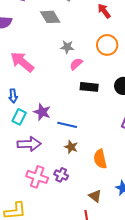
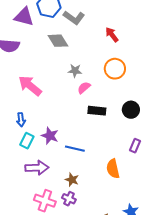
brown star: (71, 147) -> (72, 180), moved
orange semicircle: (100, 159) -> (113, 169), moved

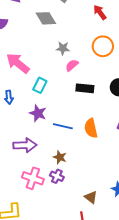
cyan rectangle: (27, 141) -> (40, 85), moved
orange semicircle: (113, 169) -> (91, 128), moved

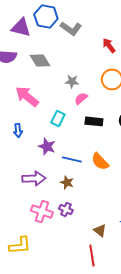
gray diamond: (46, 18) -> (40, 60), moved
cyan rectangle: (40, 85) -> (58, 118), moved
orange semicircle: (91, 128) -> (100, 161), turned -30
brown star: (60, 157) -> (67, 182), moved

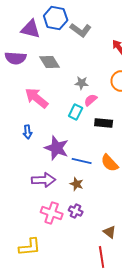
cyan rectangle: (58, 118) -> (76, 112), moved
purple star: (47, 146) -> (57, 148), size x1.4

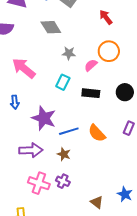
gray diamond: (50, 62) -> (51, 27), moved
pink semicircle: (91, 100) -> (91, 65), moved
blue line: (82, 161) -> (69, 131), turned -30

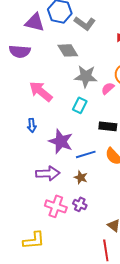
gray star: (69, 53) -> (86, 76), size x1.6
black rectangle: (91, 93) -> (108, 126), moved

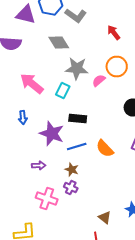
cyan rectangle: (80, 105) -> (63, 90), moved
black rectangle: (108, 126) -> (78, 118), moved
purple arrow: (48, 173) -> (39, 166), size x0.6
purple cross: (80, 204) -> (71, 188), moved

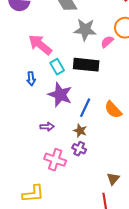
cyan rectangle: (63, 90) -> (57, 67), moved, turned -56
black rectangle: (78, 118) -> (86, 65), moved, size x1.4
blue line: (77, 146) -> (85, 108), turned -48
brown triangle: (105, 218) -> (113, 179), turned 32

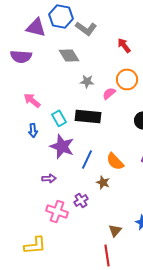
gray star: (85, 30) -> (87, 81), size x0.6
pink arrow: (40, 45) -> (32, 100), moved, size x0.7
brown star: (80, 131) -> (103, 182), moved
purple cross: (79, 149) -> (81, 200), turned 32

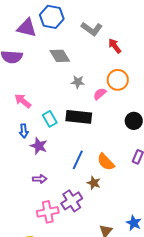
gray L-shape: (86, 28) -> (92, 29), moved
purple star: (62, 146) -> (39, 146), moved, size x0.7
purple cross: (81, 200) -> (72, 201), size x1.5
pink cross: (57, 211) -> (48, 212), turned -30

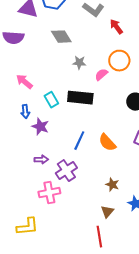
brown star: (94, 183) -> (112, 185), moved
purple cross: (72, 201) -> (66, 171), moved

